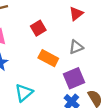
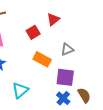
red triangle: (76, 14) -> (53, 19), moved
purple square: (74, 78) -> (65, 77), turned 30

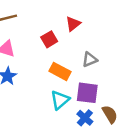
cyan triangle: (20, 90) -> (60, 100), moved

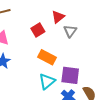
gray triangle: (90, 59) -> (70, 31), moved, turned -32

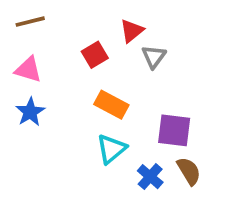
purple square: (70, 75) -> (174, 130), moved

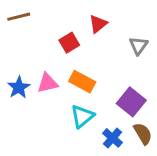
gray triangle: (154, 57) -> (139, 46), moved
pink triangle: (28, 70) -> (48, 83), moved, turned -30
purple square: (174, 130) -> (131, 102), turned 32

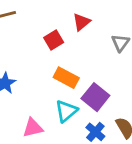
pink triangle: (48, 83) -> (33, 128), moved
purple square: (131, 102) -> (95, 97), moved

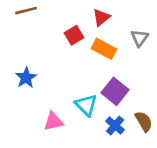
orange rectangle: (66, 78) -> (104, 49), moved
cyan triangle: (66, 111) -> (86, 105), turned -35

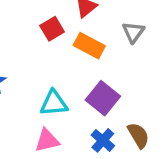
cyan triangle: (86, 105) -> (54, 103), moved, turned -50
pink triangle: (53, 121) -> (47, 140), moved

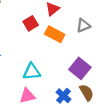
gray triangle: (133, 32) -> (83, 26), turned 32
purple square: (103, 98) -> (80, 68), moved

